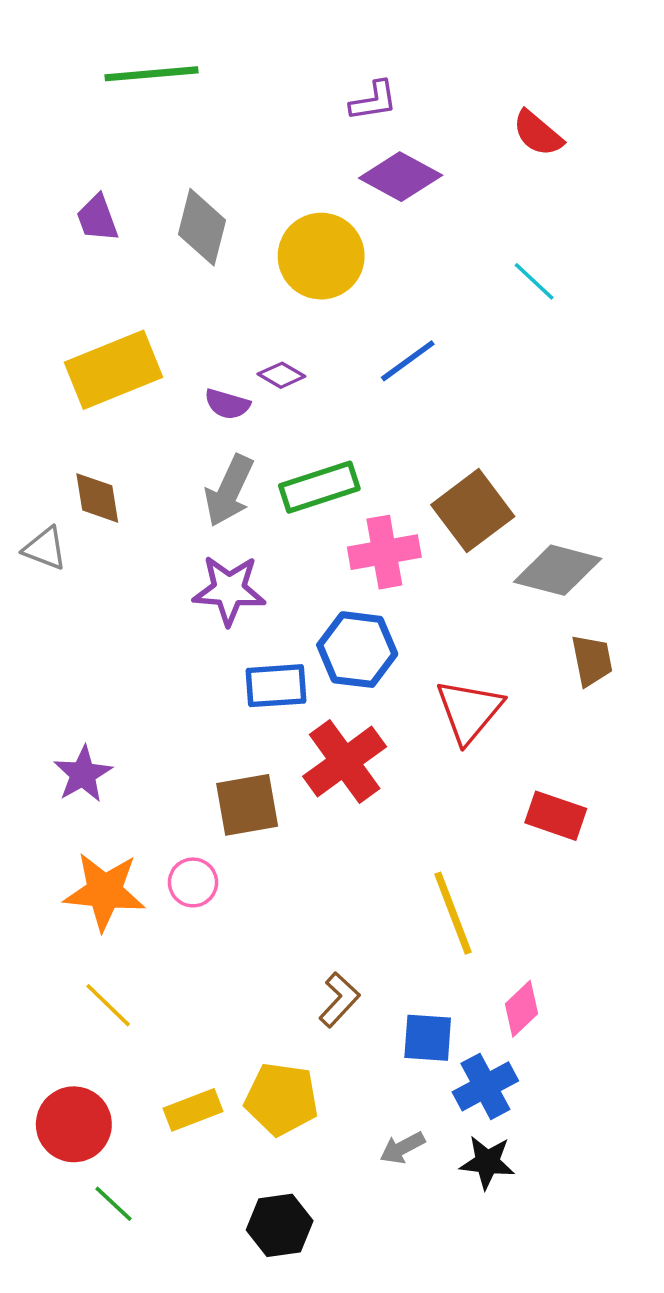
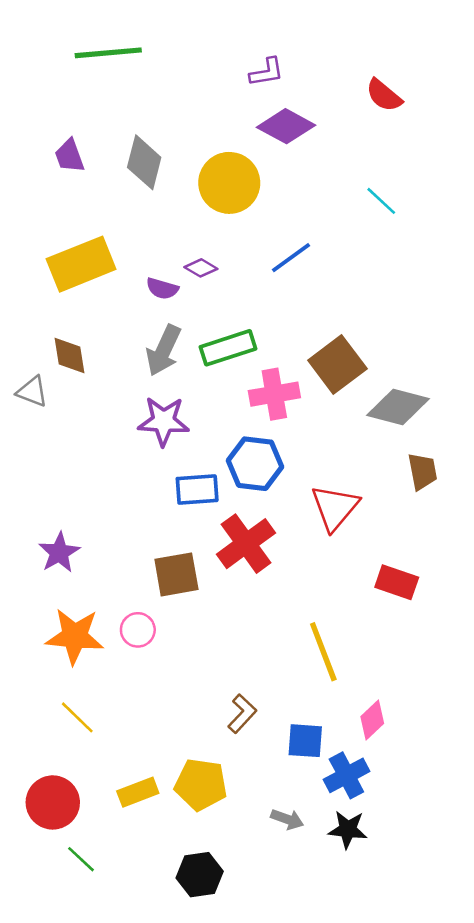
gray arrow: (402, 1148) -> (287, 819), turned -132

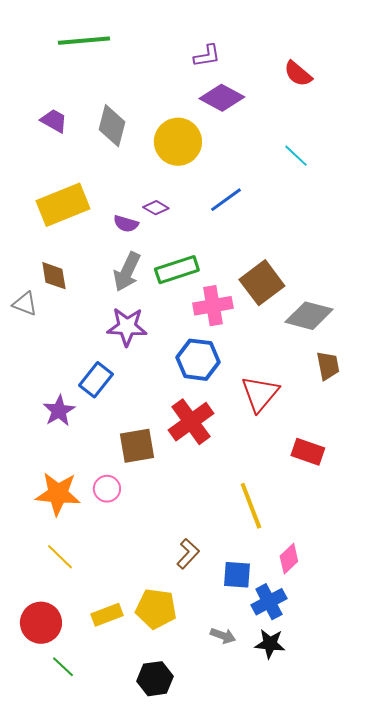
purple trapezoid: (70, 156) -> (54, 121), turned 140
blue rectangle: (197, 489) -> (96, 380), moved, turned -48
purple star: (59, 553) -> (59, 411), moved

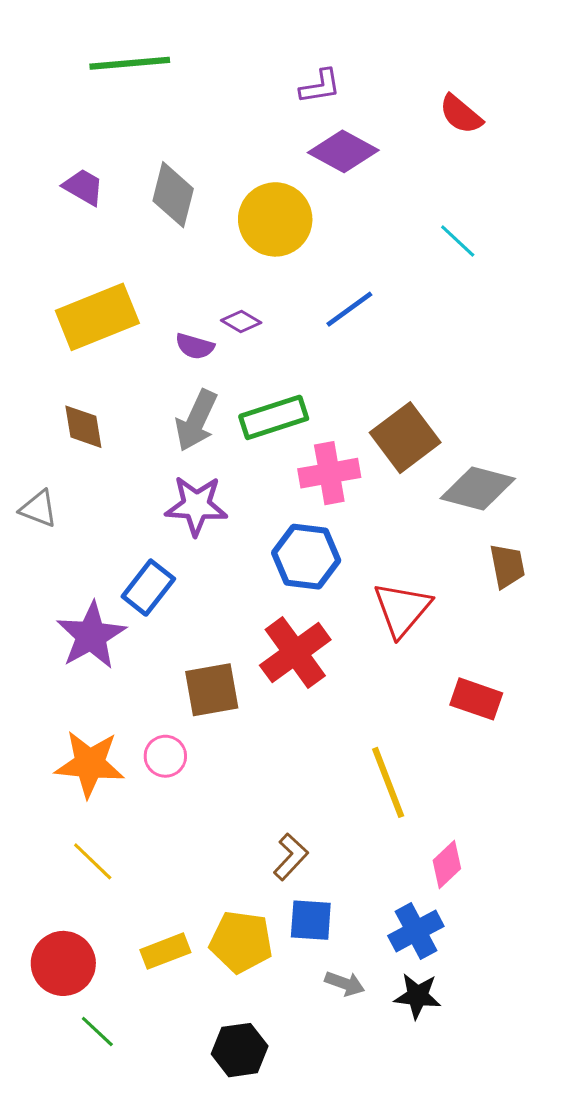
gray triangle: (25, 304) -> (39, 509), moved
purple star: (59, 411) -> (91, 636), size x1.4
blue square: (237, 575) -> (311, 920), moved

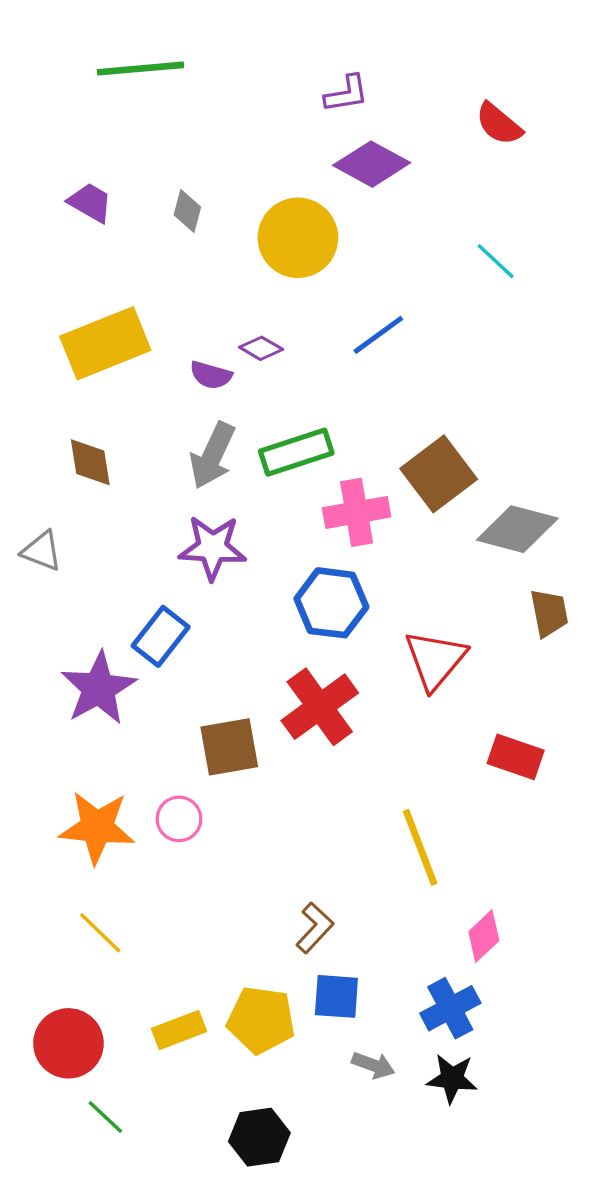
gray diamond: (173, 195) -> (187, 211), size x0.6

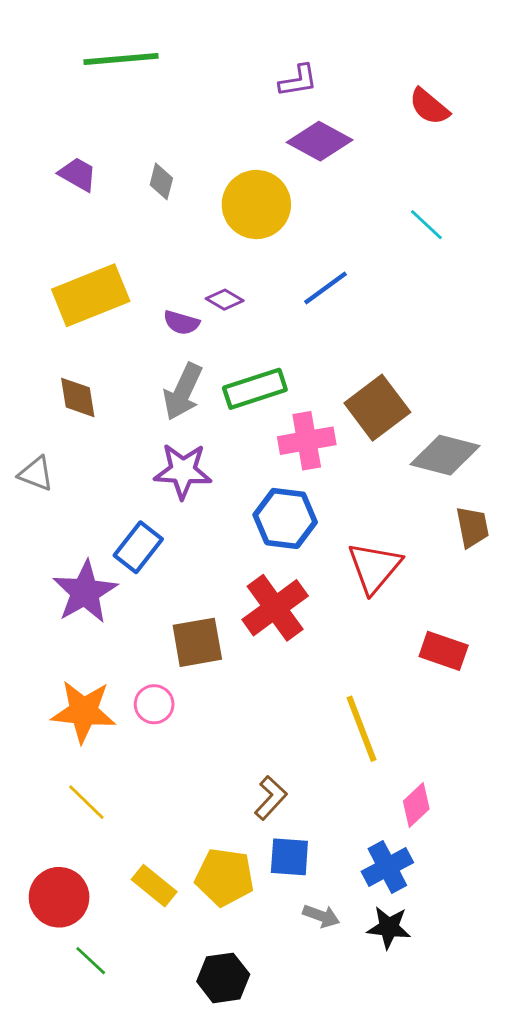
yellow rectangle: (179, 1030) -> (154, 886), turned 60

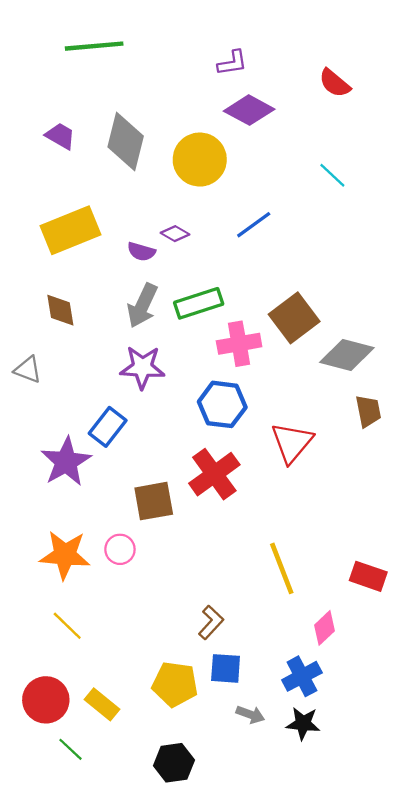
gray diamond: (161, 181) -> (126, 142), size x2.0
red rectangle: (444, 651) -> (368, 576), moved
yellow rectangle: (154, 886) -> (102, 704), moved

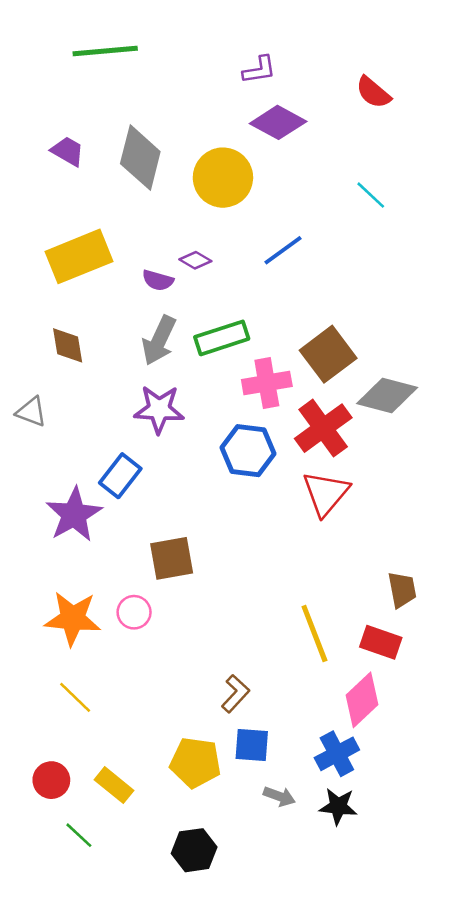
brown trapezoid: (368, 411) -> (402, 590), moved
red cross: (214, 474) -> (323, 428), moved
red rectangle: (368, 576) -> (381, 642), moved
pink diamond: (324, 628) -> (362, 700), size x1.4
red circle: (46, 700) -> (51, 780), size x0.7

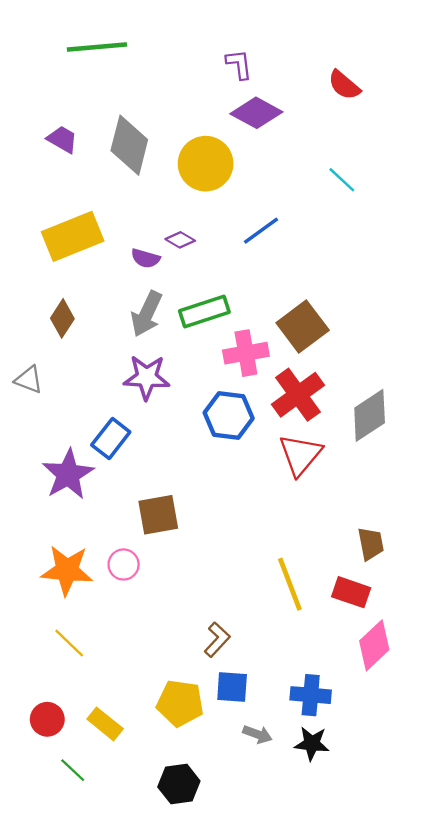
purple L-shape: (259, 70) -> (239, 64), turned -88
brown diamond: (68, 345) -> (62, 318), turned 42
gray diamond: (387, 396) -> (370, 415), moved, turned -48
pink diamond: (362, 700) -> (374, 645), moved
blue cross: (337, 754) -> (311, 695), turned 33

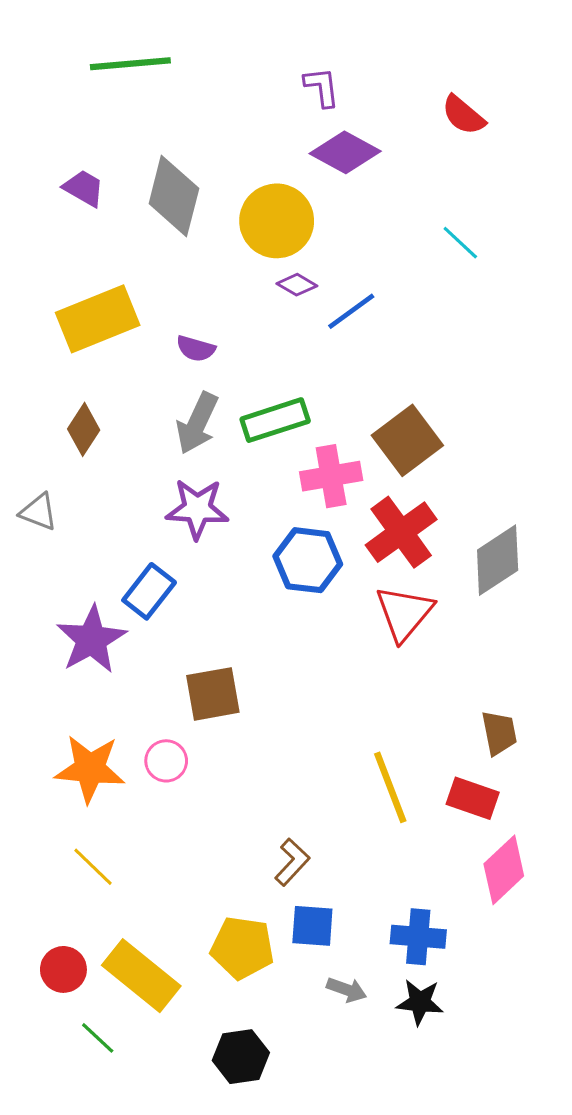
purple diamond: (180, 240) -> (297, 285), moved
yellow rectangle: (105, 724) -> (141, 976), size x1.6

